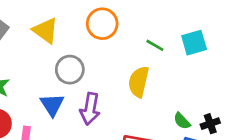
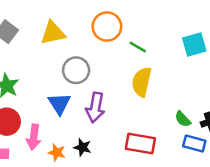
yellow triangle: (45, 30) -> (53, 33), turned -48
green line: (155, 45) -> (138, 47), moved

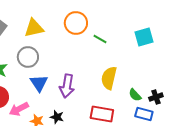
gray circle: (76, 70) -> (28, 57), moved
yellow semicircle: (142, 82) -> (109, 78), moved
pink arrow: (34, 137) -> (19, 109), turned 54

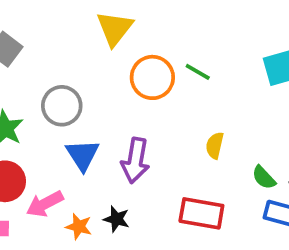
orange circle: (76, 23) -> (152, 77), moved
yellow triangle: (34, 28) -> (115, 28), moved, turned -40
yellow semicircle: (109, 78) -> (215, 145), size x0.6

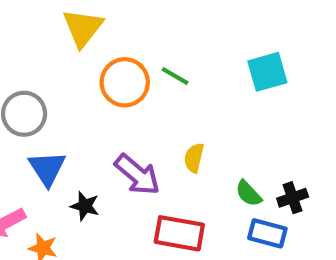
purple arrow: (135, 161) -> (137, 175), moved, turned -60
black star: (117, 219) -> (85, 206), moved

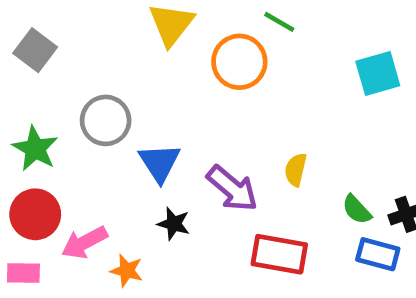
green line: (175, 76) -> (279, 22), moved
orange circle: (125, 82) -> (239, 62), moved
blue triangle: (47, 168) -> (160, 163), moved

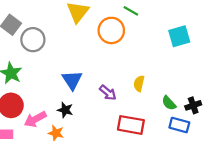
gray circle: (106, 120) -> (33, 40), moved
purple arrow: (232, 188) -> (108, 93), size x0.7
black star: (174, 224) -> (65, 110), moved

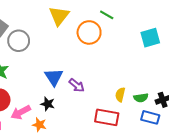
yellow semicircle: (139, 83) -> (120, 95), moved
purple arrow: (108, 93) -> (77, 85), moved
green semicircle: (169, 103) -> (141, 98), turned -56

